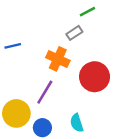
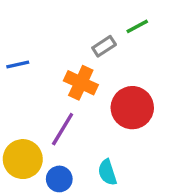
green line: (87, 12) -> (137, 26), moved

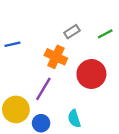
green line: (137, 26) -> (105, 34), moved

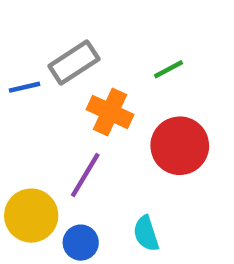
gray rectangle: (72, 32) -> (74, 62), moved, size x1.5
green line: (105, 34) -> (169, 69), moved

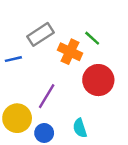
green line: (169, 69) -> (92, 38), turned 70
blue line: (24, 87) -> (13, 59), moved
orange cross: (110, 112) -> (70, 52), moved

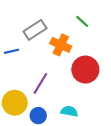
green line: (92, 38) -> (82, 21), moved
cyan semicircle: (80, 128) -> (69, 111), turned 119

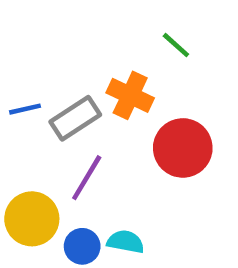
gray rectangle: (35, 30) -> (75, 118), moved
cyan semicircle: (69, 111) -> (126, 242), moved

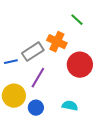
blue line: (25, 109) -> (11, 62), moved
cyan semicircle: (126, 242) -> (70, 106), moved

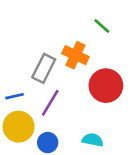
gray rectangle: (33, 52) -> (44, 68), turned -30
blue line: (11, 62) -> (15, 96), moved

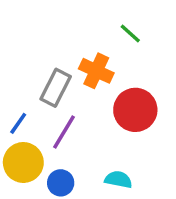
blue line: (15, 96) -> (18, 123), turned -42

